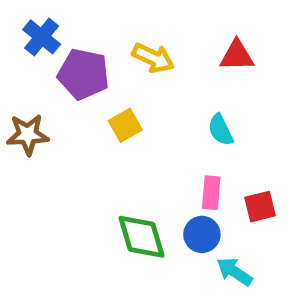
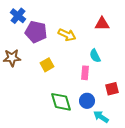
yellow arrow: (153, 58) -> (67, 35), moved
yellow square: (125, 125) -> (47, 65), moved
pink rectangle: (211, 193) -> (85, 73), moved

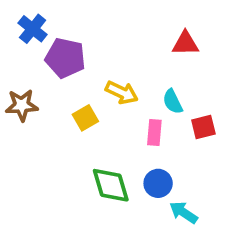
yellow arrow: (67, 35) -> (122, 92), moved
red square: (112, 89) -> (203, 127), moved

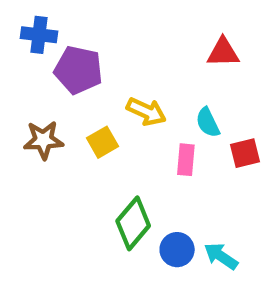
blue cross: (33, 29) -> (39, 35), turned -32
brown star: (22, 105) -> (43, 140), moved
blue circle: (158, 183) -> (177, 250), moved
green diamond: (111, 185) -> (133, 223), turned 57

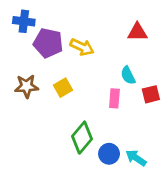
yellow arrow: (146, 112) -> (82, 47), moved

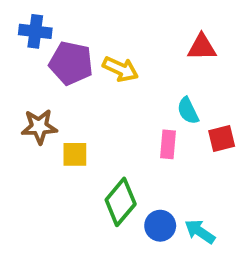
yellow square: (63, 88) -> (75, 154), moved, turned 30

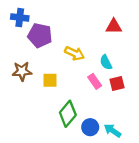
yellow arrow: (121, 69) -> (75, 53), moved
red square: (222, 138) -> (117, 84), moved
pink rectangle: (168, 144) -> (95, 81), turned -40
yellow square: (75, 154) -> (50, 80), moved

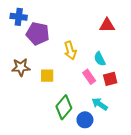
yellow arrow: (75, 53) -> (70, 50), turned 48
cyan arrow: (113, 131) -> (100, 104), moved

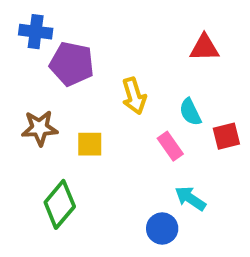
red square: (110, 79) -> (226, 136), moved
green diamond: (64, 107) -> (60, 204), moved

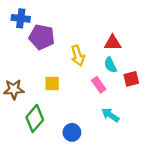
red triangle: (204, 48) -> (113, 43), moved
brown star: (40, 128) -> (14, 89), moved
blue circle: (162, 228) -> (72, 132), moved

